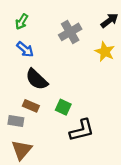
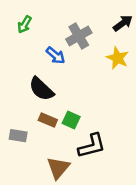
blue arrow: (25, 49) -> (56, 55), moved
brown rectangle: (31, 106) -> (48, 120), moved
brown triangle: (22, 150) -> (58, 168), moved

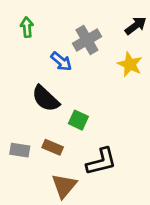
green arrow: (25, 24) -> (27, 27), turned 144
brown rectangle: (48, 120) -> (53, 147), moved
green square: (71, 120) -> (78, 120), moved

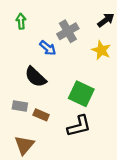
green square: (78, 120) -> (81, 94), moved, size x1.6
gray rectangle: (20, 150) -> (20, 106), moved
brown triangle: (64, 186) -> (24, 145), moved

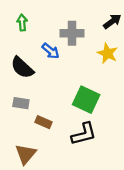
gray cross: (68, 31) -> (72, 33), turned 30
black semicircle: (35, 77) -> (22, 68), moved
gray rectangle: (20, 106) -> (21, 103), moved

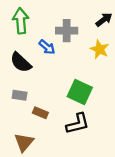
green arrow: (22, 23) -> (21, 21), size x1.6

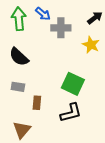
blue arrow: (47, 47) -> (43, 14), moved
brown rectangle: (40, 113) -> (37, 103), turned 72

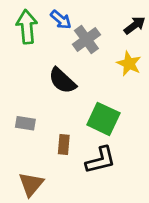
gray cross: (61, 28) -> (86, 39), turned -36
black semicircle: (19, 57) -> (62, 81), moved
brown rectangle: (37, 103) -> (64, 144), moved

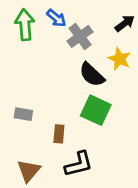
black semicircle: (62, 81) -> (92, 75), moved
black L-shape: (101, 160) -> (79, 164), moved

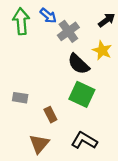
brown rectangle: (59, 134) -> (50, 115), turned -32
black L-shape: (79, 164) -> (84, 140), moved, turned -135
brown triangle: (29, 171) -> (39, 144), moved

